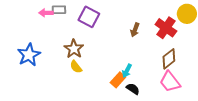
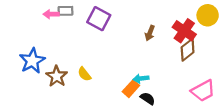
brown star: (74, 49) -> (57, 76), moved
brown diamond: (169, 59) -> (188, 50), moved
cyan arrow: (127, 71) -> (141, 79), turned 56
pink trapezoid: (170, 82) -> (203, 91), moved, turned -80

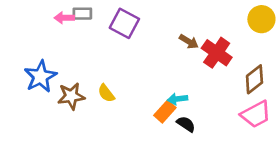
red cross: (184, 31) -> (217, 53), moved
brown arrow: (150, 33) -> (189, 42), turned -80
brown diamond: (188, 50) -> (254, 79), moved
brown star: (57, 76) -> (71, 96), turned 30

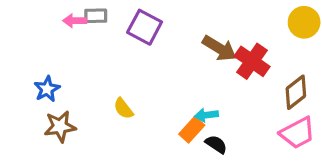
brown arrow: (189, 42) -> (219, 48), size x1.5
blue star: (40, 77) -> (47, 89), size x0.7
brown star: (71, 96) -> (60, 126), moved

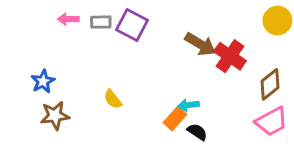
gray rectangle: (96, 16) -> (101, 22), moved

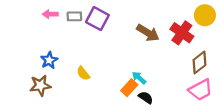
red cross: (230, 56) -> (182, 33), moved
blue star: (43, 81) -> (49, 60), moved
cyan arrow: (188, 105) -> (139, 78), turned 48

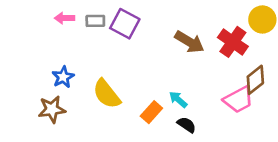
yellow semicircle: (83, 73) -> (107, 94), size x1.6
orange rectangle: (129, 88) -> (151, 112), moved
pink trapezoid: (201, 90) -> (239, 99), moved

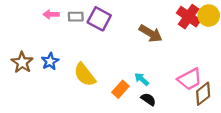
red cross: (233, 42) -> (189, 17), moved
brown diamond: (255, 80) -> (203, 94), moved
brown star: (52, 109) -> (22, 62), moved, turned -30

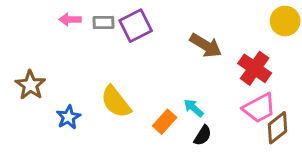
red cross: (189, 17) -> (255, 68), moved
purple square: (99, 19) -> (136, 26), turned 35
blue star: (50, 61) -> (68, 117), moved
black semicircle: (148, 99) -> (203, 135), turned 88

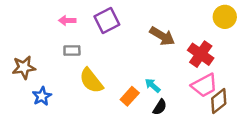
pink arrow: (70, 19) -> (67, 20), moved
gray rectangle: (104, 23) -> (72, 51), moved
brown star: (30, 85) -> (24, 67), turned 30
blue star: (68, 117) -> (42, 96), moved

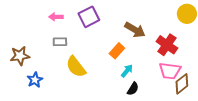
cyan arrow: (153, 85) -> (127, 71), turned 88
pink trapezoid: (204, 85) -> (170, 71), turned 35
orange rectangle: (130, 96) -> (117, 51), moved

